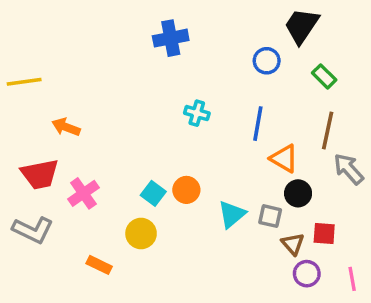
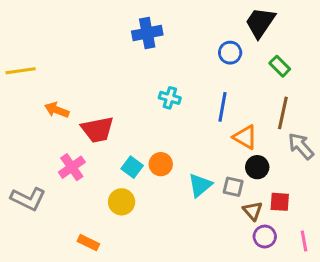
red trapezoid: (40, 174) -> (97, 129), moved
orange rectangle: (99, 265) -> (88, 243), moved

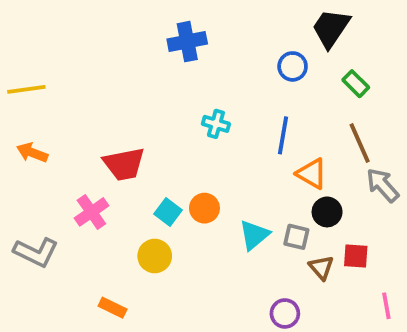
orange arrow: (57, 110) -> (32, 153), moved
brown line: (283, 113) -> (360, 143), turned -36
purple circle: (265, 237) -> (285, 313), moved

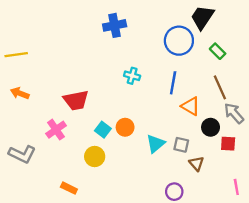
blue circle: (293, 66) -> (179, 41), size x1.6
black circle: (327, 212) -> (211, 127), moved
red square: (356, 256) -> (228, 144), moved

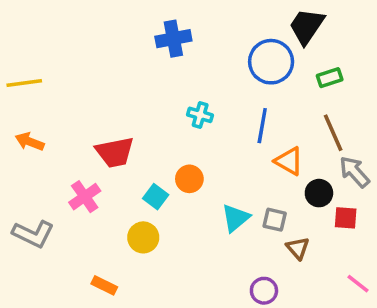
green rectangle: (218, 51) -> (330, 78), turned -63
orange circle: (125, 127) -> (189, 179), moved
pink line: (236, 187) -> (358, 284), turned -42

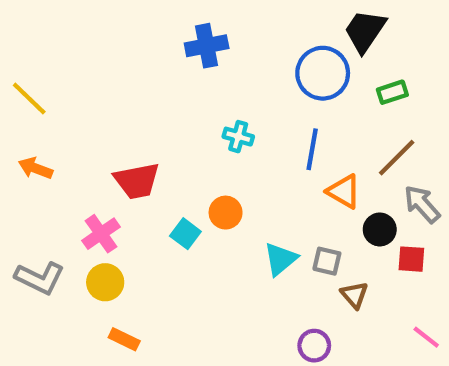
yellow line: (24, 83) -> (29, 99), turned 52
brown line: (333, 133) -> (397, 158), turned 69
yellow circle: (143, 237) -> (105, 282), moved

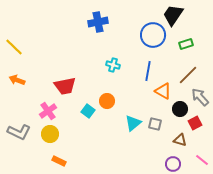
red square: (411, 259) -> (195, 123), turned -32
brown triangle: (354, 295) -> (180, 140), moved, turned -32
purple circle: (314, 346) -> (173, 164), moved

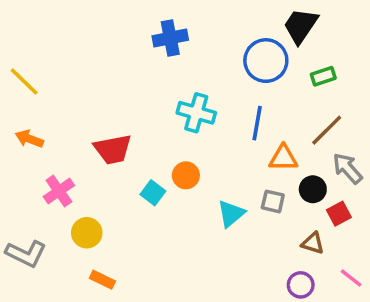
cyan cross: (113, 65) -> (196, 113), size x1.5
orange triangle: (163, 91) -> (283, 158), turned -30
pink cross: (48, 111) -> (59, 191), moved
gray square: (155, 124) -> (273, 201), moved
gray L-shape: (19, 132) -> (26, 254), moved

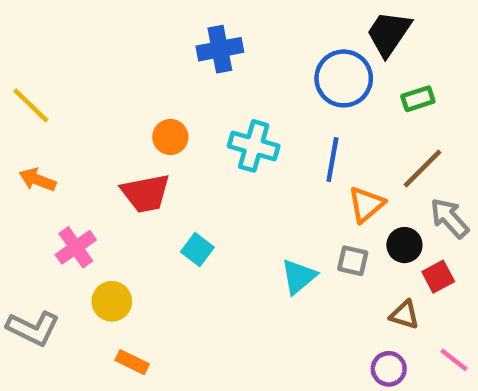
orange triangle: (283, 158) -> (366, 205), turned -40
orange circle: (186, 175) -> (170, 137), moved

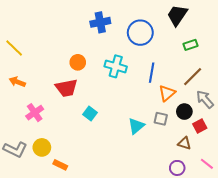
blue circle: (344, 78) -> (140, 33), moved
yellow circle: (112, 301) -> (42, 147), moved

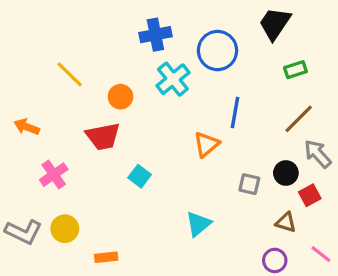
yellow line: (14, 48) -> (70, 74), moved
cyan cross: (116, 66) -> (173, 79), moved, turned 35
orange triangle: (167, 93) -> (206, 144), moved
cyan triangle: (136, 126) -> (198, 224), moved
orange rectangle: (60, 165) -> (106, 257), moved, turned -32

